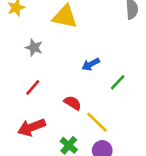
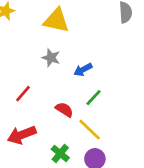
gray star: (34, 48) -> (51, 58), moved
green line: (118, 82) -> (94, 98), moved

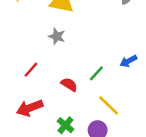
blue arrow: (83, 70) -> (128, 61), moved
yellow line: (90, 130) -> (109, 105), moved

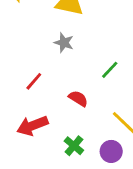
green line: (96, 73) -> (110, 70), moved

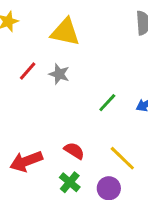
red line: (34, 81) -> (28, 71), moved
red semicircle: (78, 98) -> (74, 151), moved

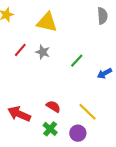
green line: (107, 103) -> (77, 61), moved
red arrow: (26, 161) -> (19, 114), turned 45

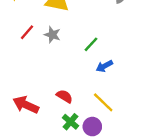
blue arrow: (105, 73) -> (104, 66), moved
green cross: (50, 129) -> (71, 122), moved

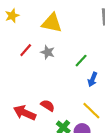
blue arrow: (104, 66) -> (93, 79), turned -40
red semicircle: (64, 96) -> (48, 105), moved

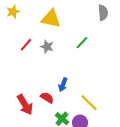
green line: (81, 61) -> (82, 43), moved
blue arrow: (93, 79) -> (63, 85), moved
red arrow: (25, 113) -> (25, 105), turned -145

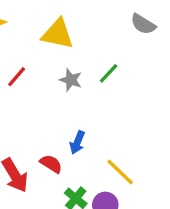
gray semicircle: (103, 13) -> (143, 24), turned 126
gray star: (47, 47) -> (71, 80), moved

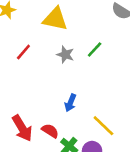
red semicircle: (51, 164) -> (50, 131), moved

